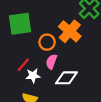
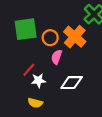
orange circle: (47, 42) -> (50, 38), moved
pink semicircle: (51, 62) -> (57, 57), moved

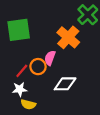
orange circle: (50, 38) -> (38, 67), moved
white star: (38, 80) -> (20, 89), moved

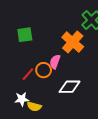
green square: (19, 30) -> (25, 35), size x0.7
white star: (20, 89) -> (22, 99), moved

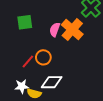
pink semicircle: (55, 62) -> (55, 30), moved
white diamond: (70, 87) -> (52, 82), moved

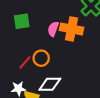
orange cross: (72, 30) -> (72, 29), turned -30

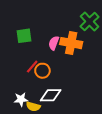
red line: (25, 63) -> (32, 67), moved

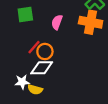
orange cross: (71, 43) -> (91, 22), moved
white diamond: (51, 95) -> (42, 68), moved

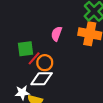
green square: (25, 15) -> (25, 49), moved

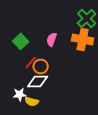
green square: (25, 49) -> (21, 41), moved, turned -35

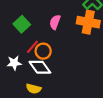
white diamond: (38, 81) -> (40, 67), turned 55
white star: (20, 94) -> (14, 63), moved

